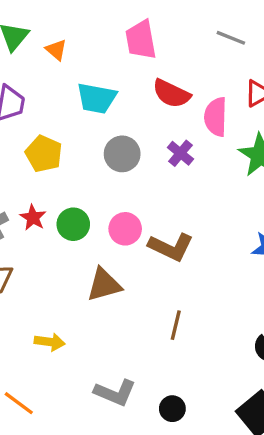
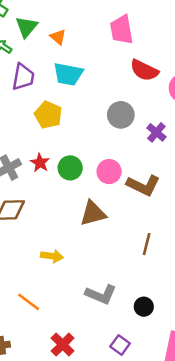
cyan trapezoid: (97, 98) -> (68, 74), moved
purple cross: (180, 153) -> (156, 132), moved
gray circle: (122, 154) -> (121, 115), moved

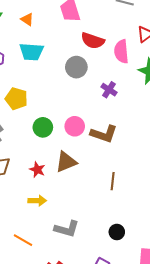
orange triangle: (58, 37) -> (27, 19), moved
yellow pentagon: (48, 115) -> (16, 99), moved
gray circle: (121, 115) -> (76, 67), moved
red star: (40, 163) -> (37, 170), moved
gray L-shape: (101, 294) -> (67, 229), moved

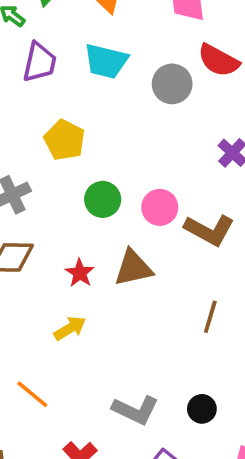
gray circle: (76, 67) -> (172, 84), moved
yellow arrow: (37, 201) -> (70, 328), turned -42
gray L-shape: (67, 229) -> (135, 410), moved

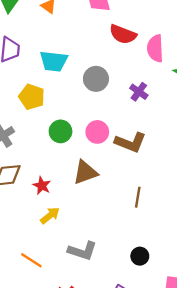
cyan trapezoid: (106, 61) -> (54, 61), moved
gray circle: (172, 84) -> (96, 79), moved
red star: (80, 273) -> (42, 186), moved
gray L-shape: (135, 410) -> (82, 251), moved

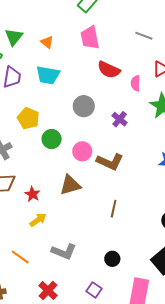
pink semicircle: (155, 48) -> (136, 83), size x0.7
cyan trapezoid: (54, 61) -> (48, 75), moved
green circle: (61, 131) -> (52, 139), moved

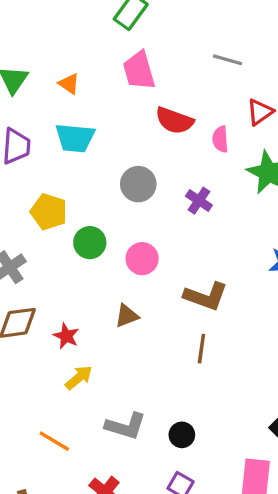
brown L-shape: (110, 162) -> (206, 296), moved
brown triangle: (70, 185) -> (127, 316), size x0.7
black circle: (112, 259) -> (182, 435), moved

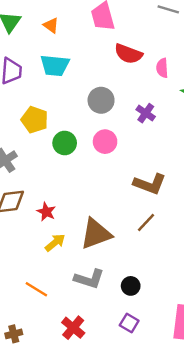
pink circle: (142, 259) -> (105, 142), moved
brown triangle: (127, 316) -> (96, 234), moved, size x1.8
brown line: (201, 349) -> (146, 223), turned 35

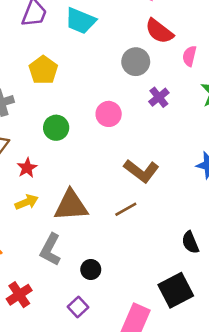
gray circle: (101, 100) -> (136, 62), moved
green circle: (65, 143) -> (56, 128), moved
gray L-shape: (89, 279) -> (50, 250), turned 84

